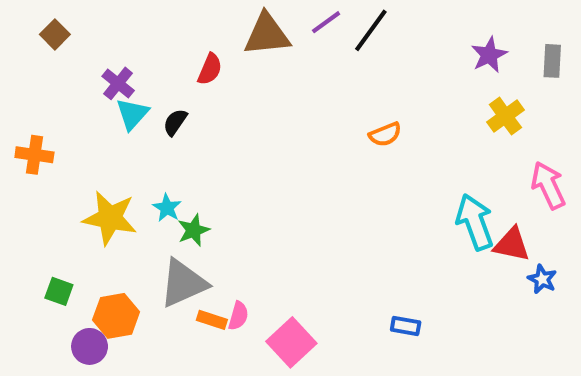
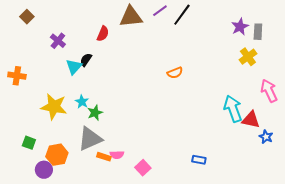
gray rectangle: (552, 61) -> (258, 32), moved
cyan triangle: (132, 114) -> (74, 67), moved
orange semicircle: (385, 134) -> (175, 73), moved
pink semicircle: (238, 316) -> (117, 155), turned 72
pink square: (291, 342) -> (143, 168), size x0.7

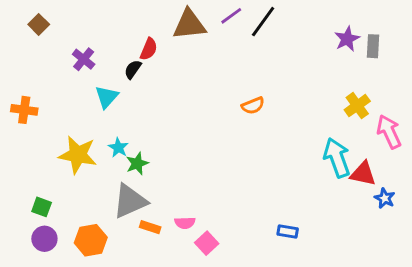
yellow cross: (248, 57) -> (357, 106), moved
black semicircle: (86, 60) -> (133, 69), moved
orange hexagon: (57, 155) -> (91, 240), moved
pink semicircle: (117, 155) -> (185, 223), moved
purple circle: (44, 170) -> (44, 239), moved

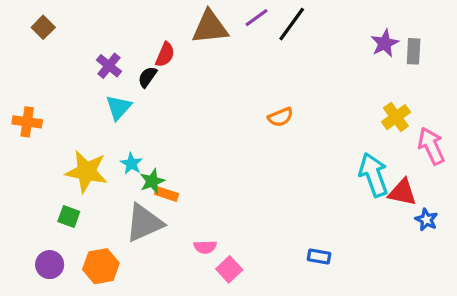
purple cross: (84, 59) -> (109, 66), moved
green square: (42, 207) -> (69, 216), moved
orange rectangle: (150, 227) -> (167, 194), moved

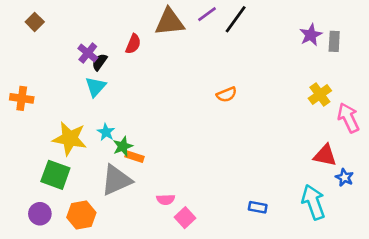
black semicircle: (147, 77) -> (100, 62), moved
cyan arrow: (373, 175) -> (313, 202), moved
green square: (69, 216) -> (55, 175), size x1.6

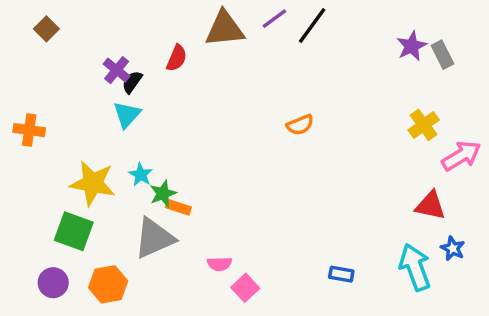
gray rectangle: (334, 41) -> (442, 55), turned -30
pink arrow: (348, 118) -> (461, 156), turned 84
blue star: (345, 177) -> (453, 248), moved

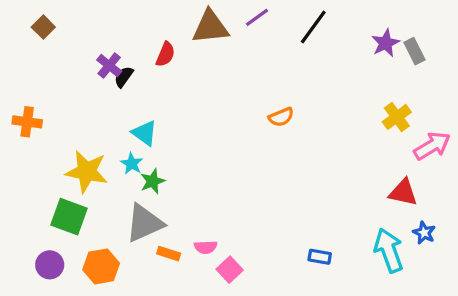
black line: (312, 25) -> (313, 27), moved
cyan triangle: (127, 115) -> (145, 133), moved, turned -36
orange rectangle: (178, 207) -> (169, 254), moved

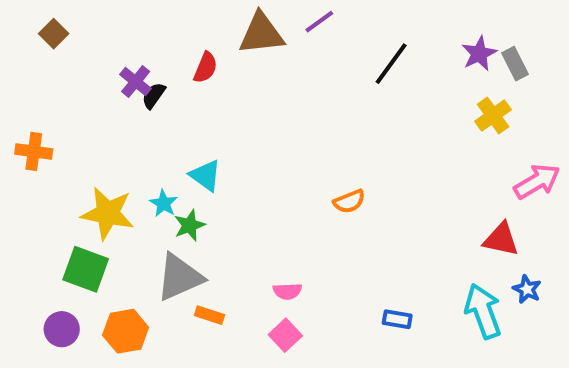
black line: (313, 27) -> (391, 64), moved
orange semicircle: (281, 117) -> (349, 201), moved
yellow cross: (397, 117) -> (493, 116), moved
cyan triangle: (145, 133) -> (205, 175), moved
pink semicircle: (206, 247) -> (287, 291), moved

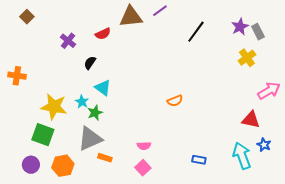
red semicircle: (205, 68) -> (103, 34), turned 42
black semicircle: (154, 96) -> (90, 63), moved

